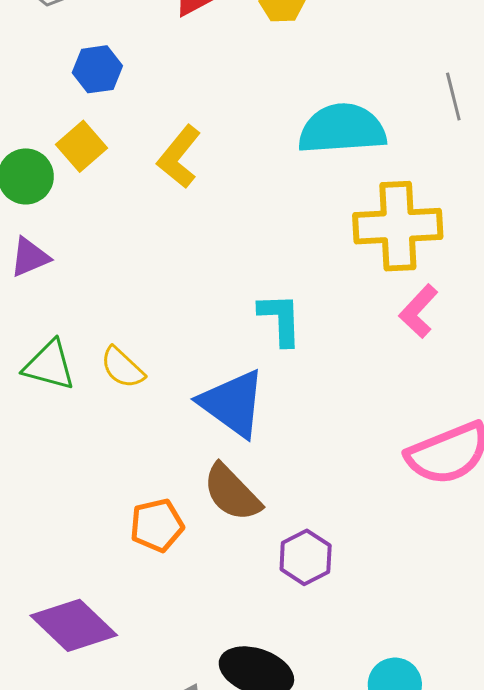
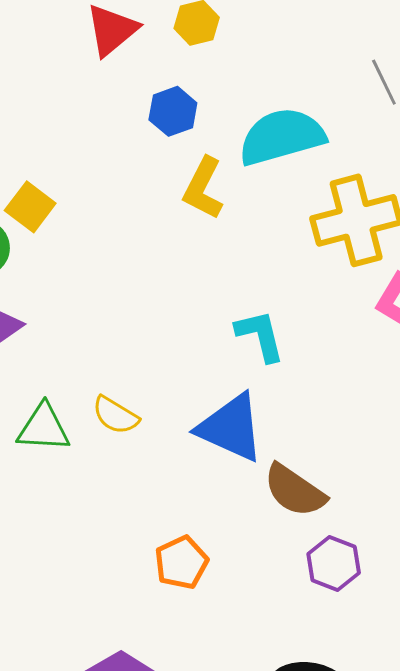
blue hexagon: (97, 69) -> (173, 111), moved
yellow L-shape: (179, 157) -> (203, 188), moved
brown semicircle: (232, 493) -> (295, 491), moved

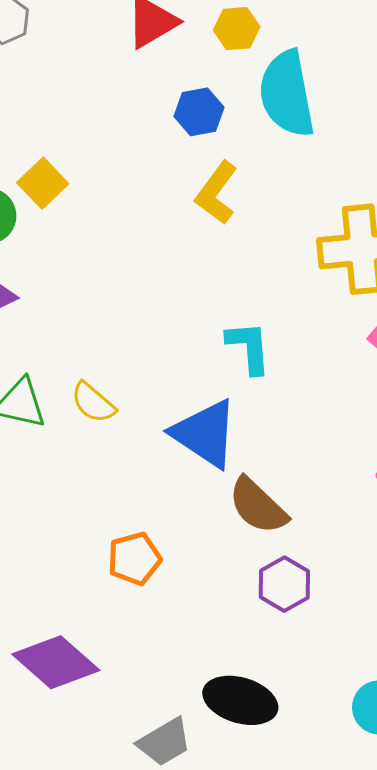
cyan semicircle: (282, 137) -> (287, 94), moved, turned -94

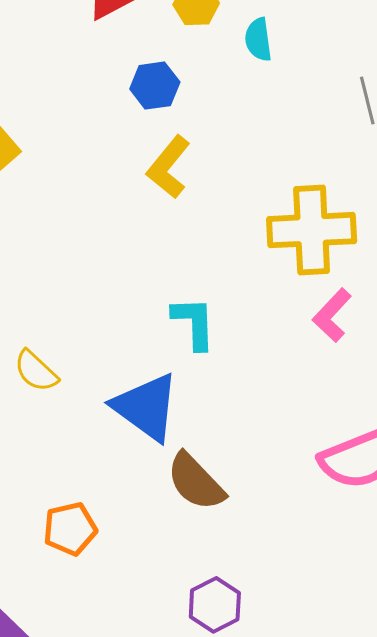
cyan semicircle: (287, 94) -> (258, 40), moved, size x0.5
purple hexagon: (284, 584) -> (215, 605), moved

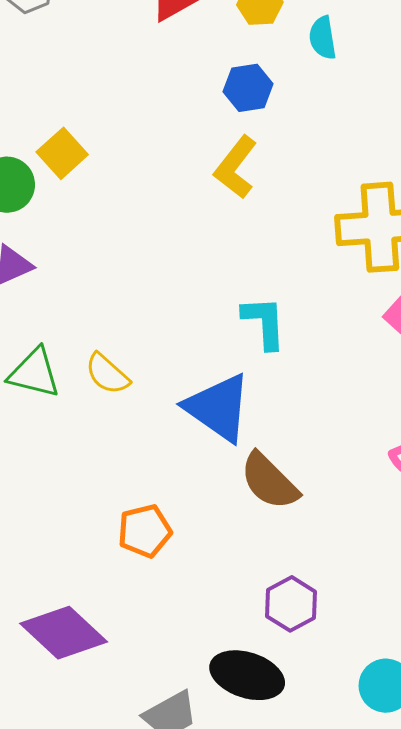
blue hexagon: (155, 86) -> (248, 88), moved

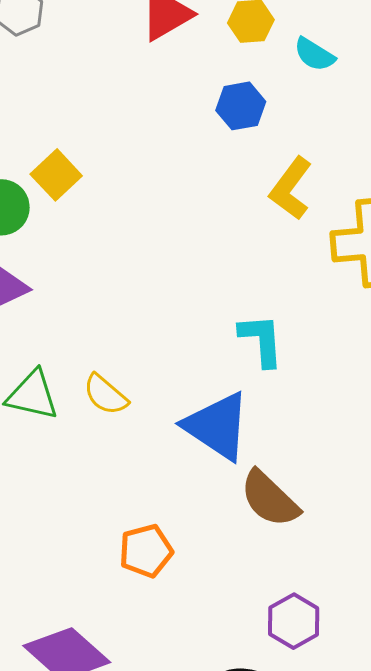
cyan semicircle: (323, 38) -> (314, 54), turned -48
yellow L-shape: (236, 167) -> (291, 188), moved

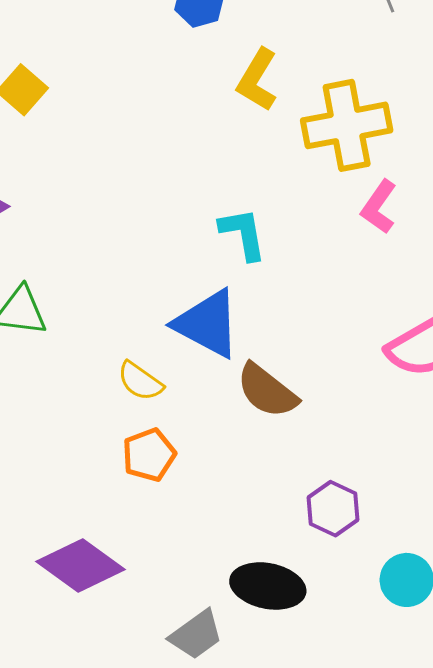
yellow semicircle: (105, 395) -> (140, 381), moved
purple hexagon: (294, 621) -> (333, 509), moved

